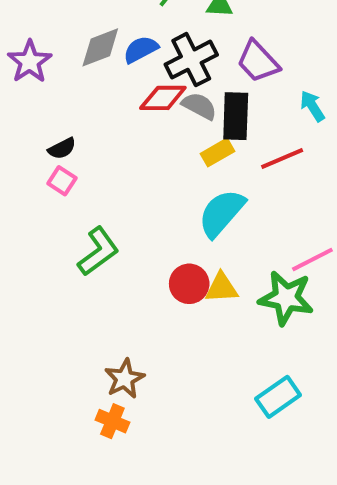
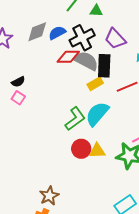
gray semicircle: (199, 106) -> (86, 61), size x1.4
green L-shape: (98, 251) -> (75, 119), moved

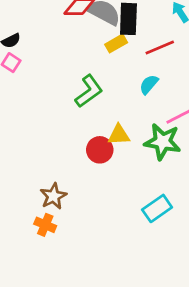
cyan semicircle: (97, 114) -> (149, 84), moved, size x0.6
red circle: (81, 149) -> (100, 150), moved

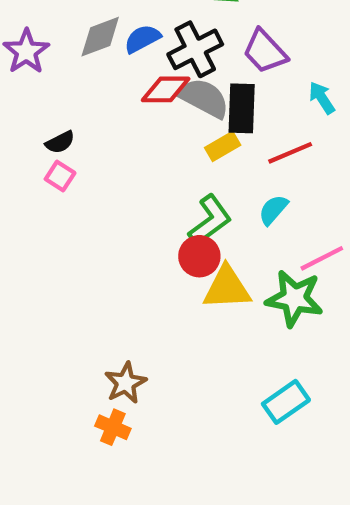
green L-shape: (89, 91) -> (210, 220), moved
yellow triangle: (119, 135) -> (227, 288), size x1.4
red circle: (100, 150) -> (199, 256), moved

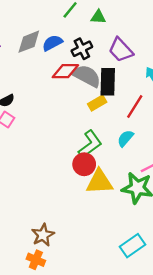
black cross: (195, 49) -> (82, 49), size x0.7
red line: (290, 153) -> (135, 107), turned -35

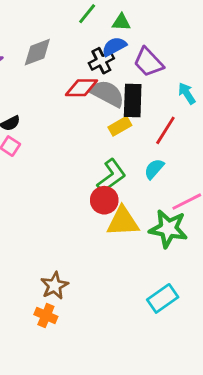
blue semicircle: (52, 43) -> (114, 46), moved

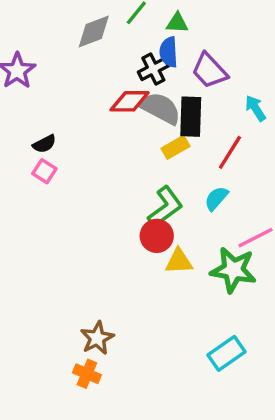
blue semicircle: (114, 46) -> (169, 52), turned -65
gray diamond: (37, 52) -> (94, 32), moved
yellow triangle: (123, 222) -> (179, 261), size x0.7

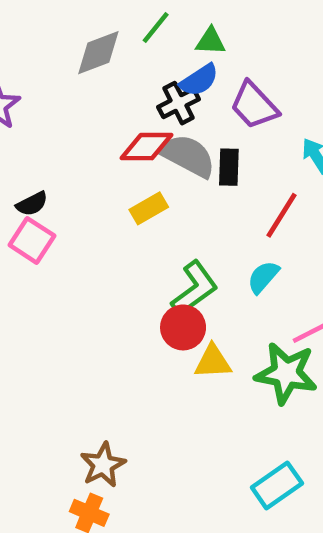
blue semicircle: (169, 52) -> (199, 80), turned -120
black rectangle: (191, 117) -> (229, 167), size x0.7
yellow rectangle: (175, 147) -> (149, 208), moved
pink square: (44, 171) -> (32, 240), size x1.4

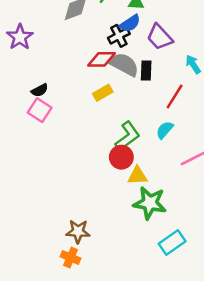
green star: (286, 373) -> (150, 203), moved
brown star: (103, 465) -> (78, 231), turned 30

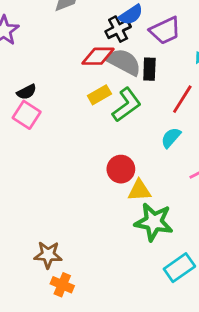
purple trapezoid: (160, 37) -> (165, 31), turned -72
green L-shape: (128, 136) -> (127, 105), moved
brown star: (78, 231) -> (48, 255), moved

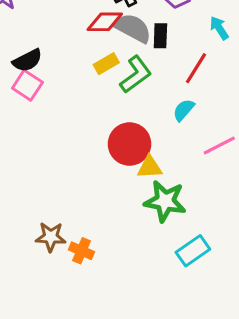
black semicircle: (27, 92) -> (27, 60), size x1.4
red circle: (121, 169) -> (130, 144), size x1.4
orange cross: (62, 285) -> (82, 251), moved

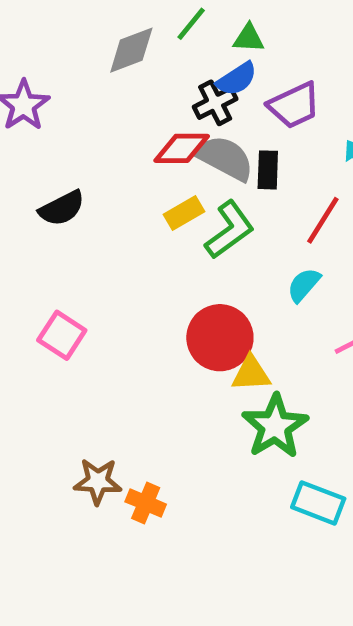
pink square: (27, 85) -> (62, 335), moved
green star: (165, 201) -> (275, 426), turned 30
cyan rectangle: (193, 251) -> (318, 503), turned 56

